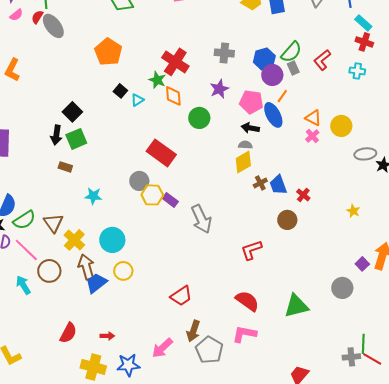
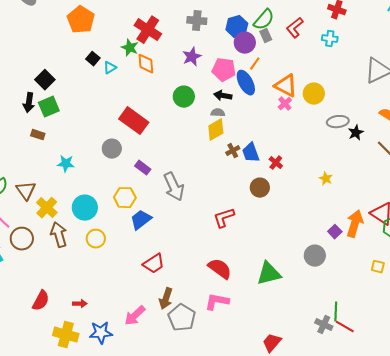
green circle: (199, 118) -> (184, 97), moved
orange triangle: (313, 118) -> (286, 86), size x1.4
yellow hexagon: (152, 195) -> (125, 198), moved
blue trapezoid: (96, 283) -> (141, 220), moved
gray cross: (351, 357) -> (324, 325), turned 30

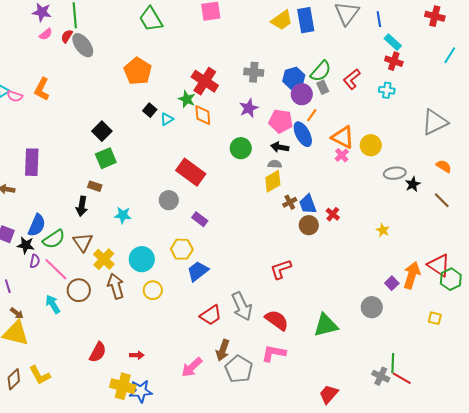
black arrow: (29, 103) -> (82, 206), moved
gray arrow: (174, 187) -> (242, 306), moved
brown circle: (260, 188) -> (309, 225), moved
blue star: (101, 333) -> (141, 391), moved

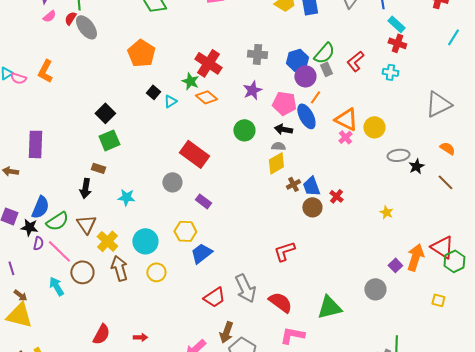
orange diamond: (203, 115) -> (206, 97), turned -45
pink L-shape: (274, 353) -> (292, 335), moved

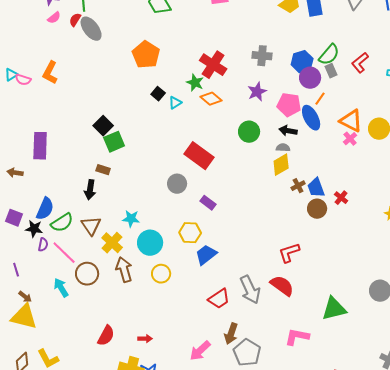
black square: (105, 113) -> (103, 126), moved
cyan star: (126, 197) -> (131, 219), moved
red semicircle: (280, 302) -> (282, 286), moved

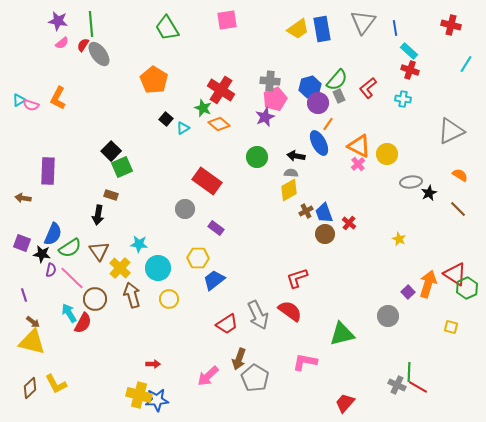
pink pentagon: (289, 105) -> (275, 99), moved, turned -30
red semicircle: (106, 336) -> (83, 323), moved

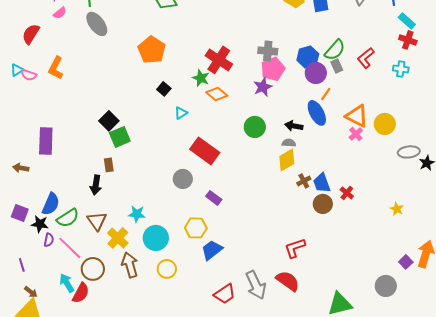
red semicircle: (83, 45) -> (31, 34), moved, size x1.5
cyan triangle: (183, 128) -> (181, 113), moved
brown rectangle: (111, 195) -> (109, 165), turned 64

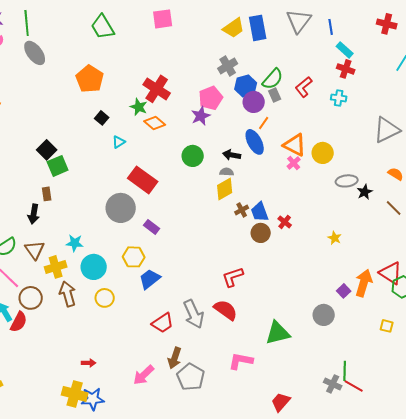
gray cross: (268, 51) -> (228, 66), moved, turned -36
gray circle: (183, 179) -> (121, 208), size x1.5
yellow cross: (118, 238) -> (56, 267), turned 30

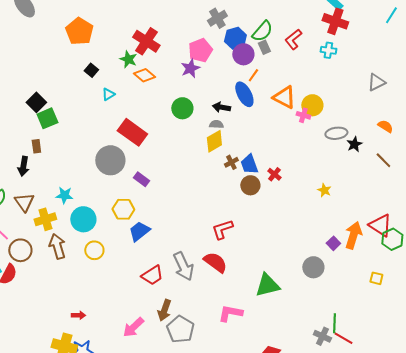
red cross: (346, 69) -> (335, 21), size x1.4
gray triangle: (387, 130) -> (376, 82), size x0.7
pink cross: (294, 163) -> (303, 115), moved, turned -32

